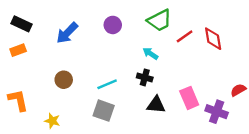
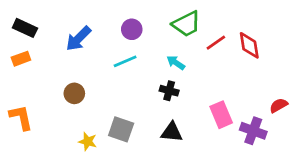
cyan line: (107, 84) -> (125, 61), moved
black triangle: (156, 105) -> (172, 132), moved
yellow star: (52, 121) -> (88, 141), moved

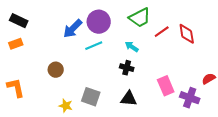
purple circle: (132, 29) -> (99, 22), size x1.5
blue arrow: (78, 39) -> (73, 29), moved

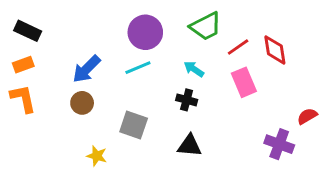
blue arrow: (73, 29) -> (86, 69), moved
pink rectangle: (166, 86) -> (244, 82), moved
orange L-shape: (16, 88) -> (23, 98), moved
gray square: (91, 97) -> (134, 125), moved

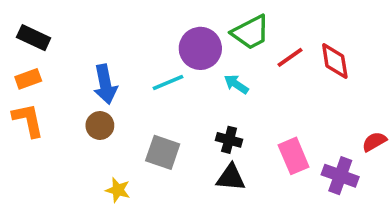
purple circle: (145, 32) -> (200, 48), moved
blue arrow: (86, 69) -> (105, 84), turned -56
pink rectangle: (244, 82) -> (294, 156), moved
black cross: (187, 100) -> (229, 140), moved

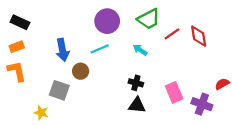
purple circle: (200, 48) -> (107, 21), moved
brown circle: (100, 125) -> (81, 71), moved
gray square: (163, 152) -> (59, 90), moved
yellow star: (118, 190) -> (41, 113), moved

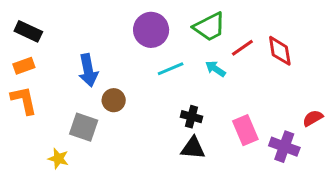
cyan line: (100, 49) -> (171, 69), moved
cyan arrow: (140, 50) -> (215, 69), moved

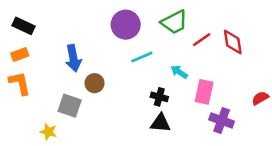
cyan arrow: (215, 69) -> (179, 72), moved
pink rectangle: (245, 130) -> (204, 92), moved, turned 35
purple cross: (284, 147) -> (222, 121), moved

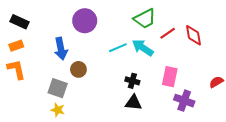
purple circle: (126, 25) -> (85, 21), moved
cyan arrow: (179, 72) -> (143, 48), moved, size x1.5
yellow star: (48, 132) -> (58, 110), moved

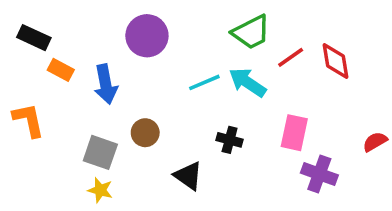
orange rectangle: (16, 46) -> (61, 70), moved, turned 48
brown circle: (78, 69) -> (145, 133), moved
black triangle: (133, 103) -> (188, 176), moved, turned 30

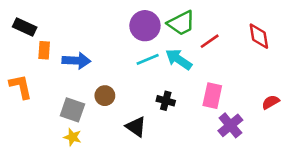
purple circle: (147, 36) -> (145, 26), moved
red diamond: (335, 61) -> (259, 36), moved
orange rectangle: (61, 70) -> (44, 50), turned 66
blue arrow: (106, 84) -> (76, 61), turned -76
purple cross: (319, 174) -> (230, 125), turned 30

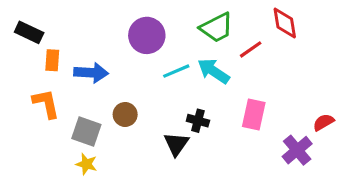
purple circle: (145, 26) -> (147, 35), moved
red diamond: (259, 36) -> (285, 23), moved
orange L-shape: (21, 87) -> (46, 104), moved
purple cross: (230, 125) -> (297, 150), moved
black triangle: (136, 127) -> (176, 144), moved, turned 30

